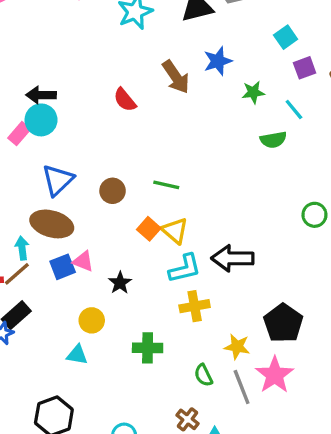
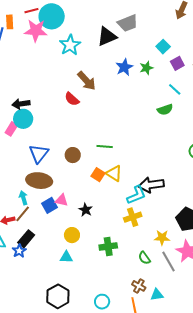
brown arrow: (176, 77) -> (87, 81), moved
green star: (253, 92) -> (146, 68), moved
cyan L-shape: (185, 268) -> (136, 195), moved

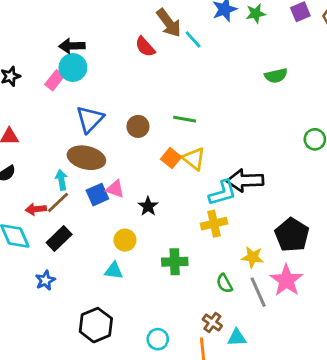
cyan line: (175, 89) -> (193, 39), moved
blue star: (19, 251) -> (45, 280), moved

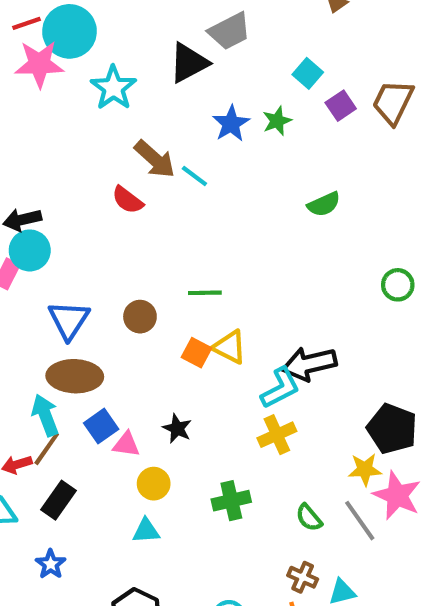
cyan arrow: (61, 180) -> (45, 415), size x1.4
pink triangle: (115, 189) -> (126, 444), moved
yellow star: (253, 257) -> (365, 469), moved

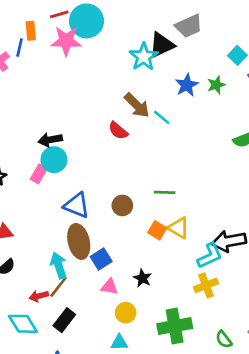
cyan star: (113, 88) -> (144, 57), moved
blue triangle: (69, 320) -> (77, 205), turned -44
brown ellipse: (75, 376) -> (79, 241), turned 72
blue square: (101, 426) -> (101, 259), moved
green cross: (231, 501) -> (175, 326), size x1.4

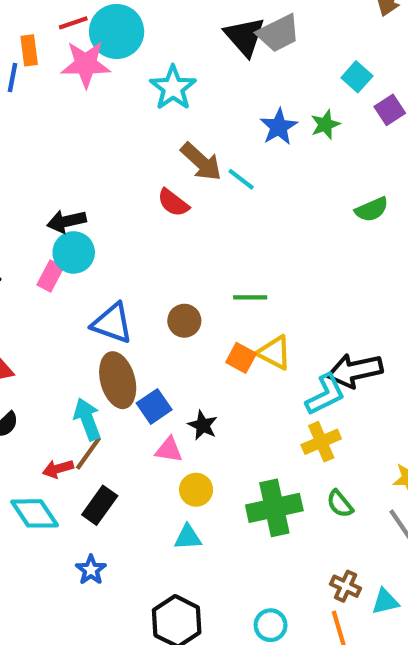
black triangle: (162, 45) -> (245, 36), moved, turned -44
cyan star: (144, 57) -> (173, 88), moved
black star: (142, 278) -> (203, 425), moved
green semicircle: (224, 339) -> (340, 504), moved

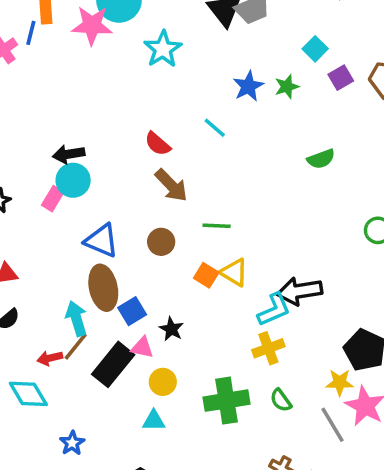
brown arrow: (201, 162) -> (171, 185), moved
black rectangle: (100, 505) -> (113, 364), moved, size x1.4

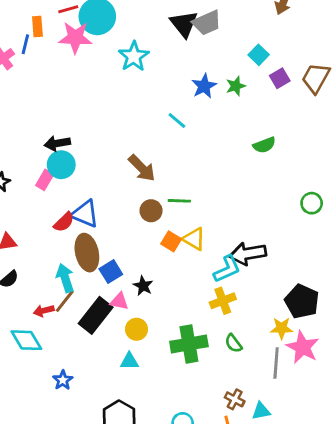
red semicircle: (158, 144) -> (64, 222), moved, turned -85
brown circle: (161, 242) -> (151, 211), moved
gray line: (332, 425) -> (276, 363), turned 36

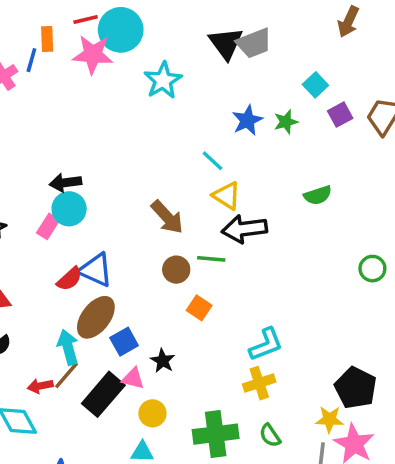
yellow triangle: (194, 239) -> (227, 196), moved
brown ellipse: (87, 253) -> (96, 317), turned 48
black arrow: (248, 254) -> (244, 229), moved

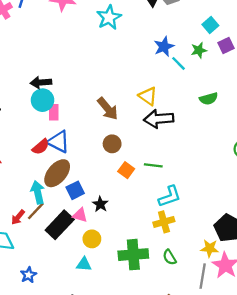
green star: (286, 122) -> (199, 50), moved
cyan line: (212, 161) -> (178, 63), moved
pink rectangle: (48, 226) -> (54, 112), moved, turned -35
green line: (211, 259) -> (153, 165), moved
red arrow: (40, 386) -> (18, 217), turned -42

